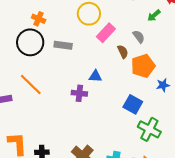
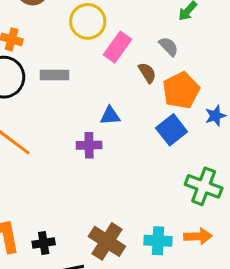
blue square: (133, 104) -> (172, 130), moved, turned 30

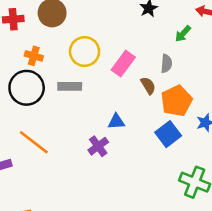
yellow circle: (88, 21) -> (85, 52), moved
gray semicircle: (169, 46) -> (166, 64), turned 48
purple cross: (89, 145) -> (98, 146), turned -36

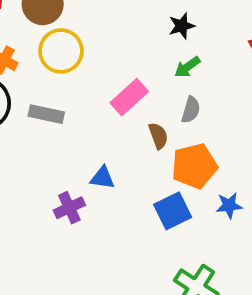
green arrow: (183, 34) -> (187, 67), moved
yellow circle: (85, 52) -> (61, 51), moved

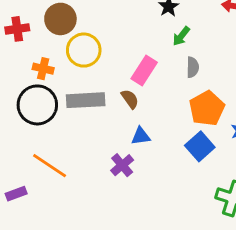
gray rectangle: (46, 114) -> (86, 100), size x1.4
brown semicircle: (158, 136) -> (130, 99), moved

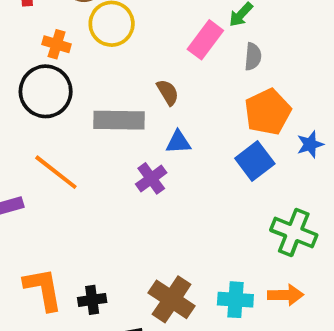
pink rectangle: (144, 70) -> (205, 40), moved
gray rectangle: (86, 100) -> (119, 120), moved

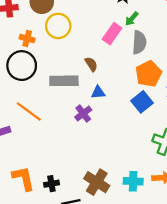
gray semicircle: (253, 57) -> (139, 42), size x1.5

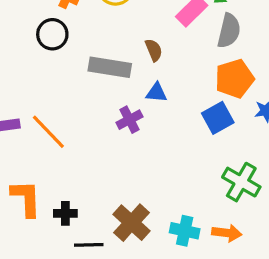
black circle: (22, 66) -> (52, 34), size x0.7
orange line: (29, 111) -> (48, 132), moved

